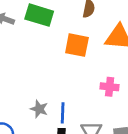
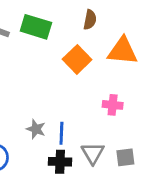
orange square: (77, 45) -> (77, 59), turned 35

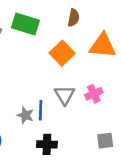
pink cross: (113, 105) -> (94, 94), turned -30
blue line: (61, 133) -> (41, 110), moved
gray triangle: (93, 153) -> (65, 95), moved

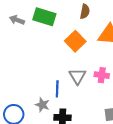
pink cross: (94, 94) -> (102, 75), turned 32
gray star: (25, 115) -> (42, 105), moved

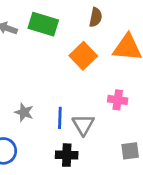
gray triangle: (77, 76) -> (83, 125), moved
gray star: (42, 105) -> (24, 112), moved

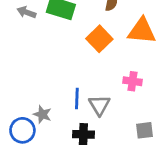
gray star: (24, 112) -> (42, 114), moved

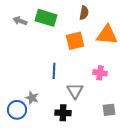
orange square: (99, 39) -> (75, 41), turned 30
blue line: (77, 99) -> (54, 71), moved

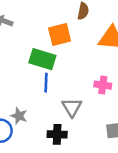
green rectangle: (46, 18) -> (42, 59), moved
orange square: (75, 41) -> (60, 35), moved

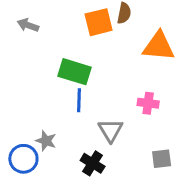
orange square: (60, 35) -> (99, 22), moved
black cross: (57, 134) -> (93, 163), turned 30

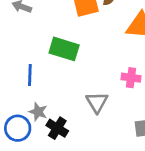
blue line: (79, 100) -> (30, 75), moved
black cross: (93, 163) -> (57, 128), moved

